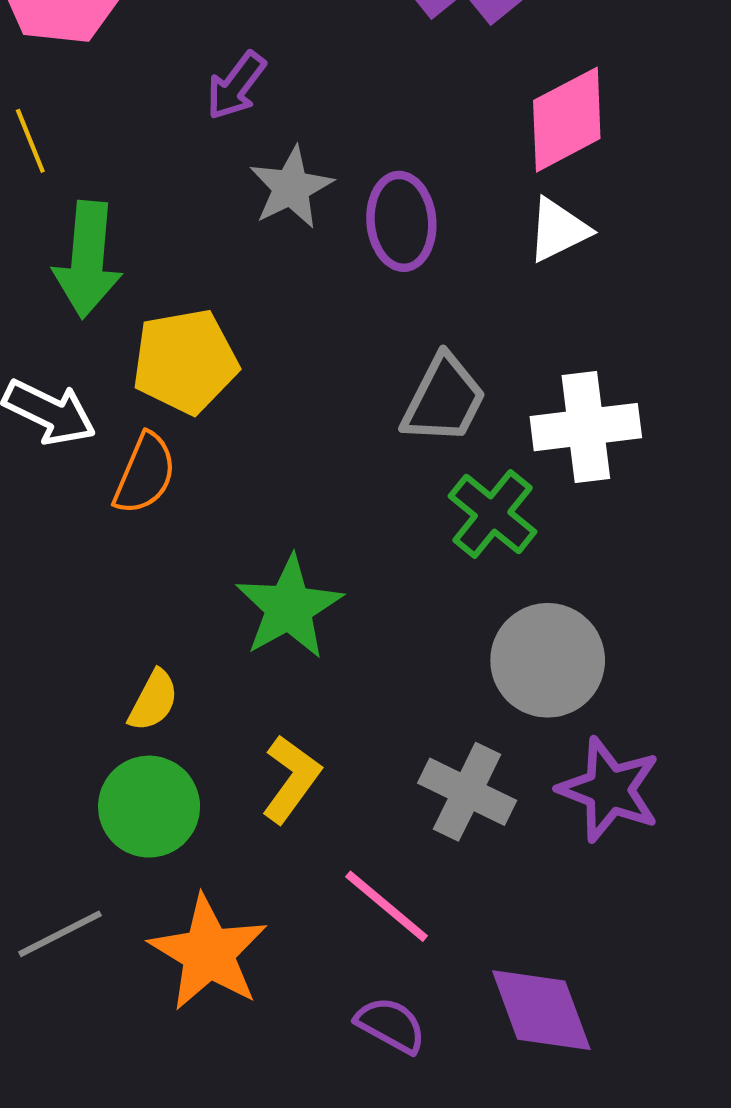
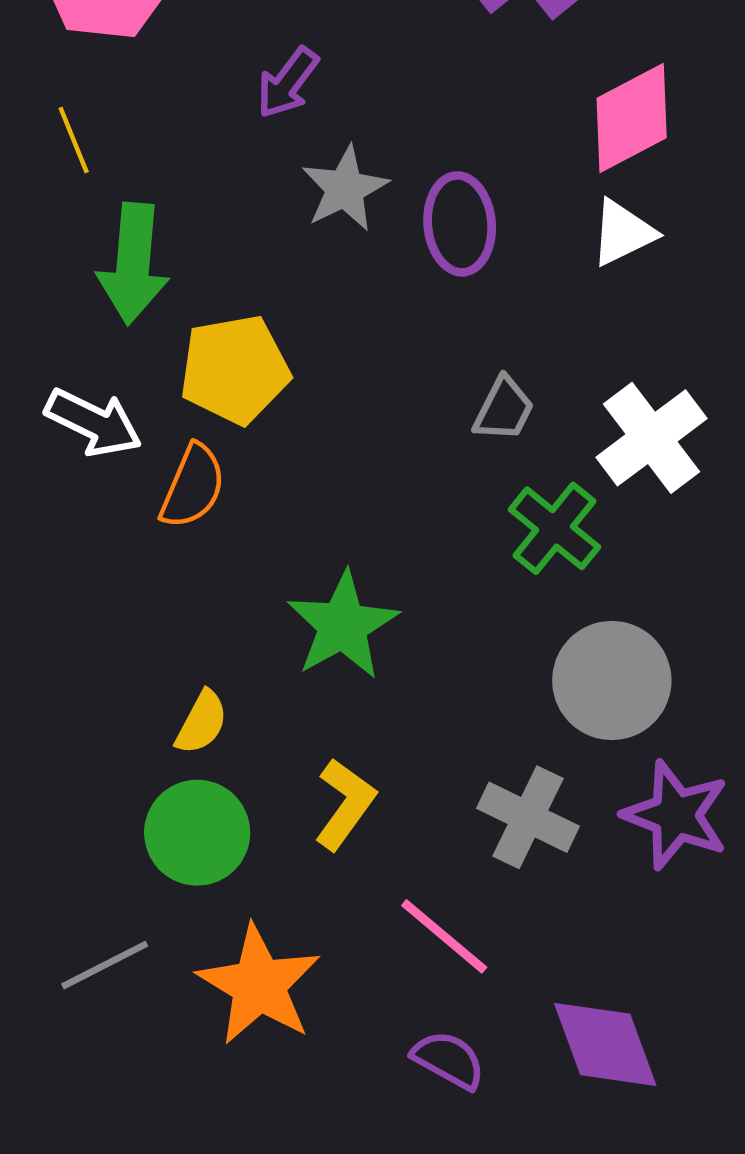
gray trapezoid: (444, 399) -> (504, 409), size x0.7
white cross: (586, 427) -> (652, 438), turned -30

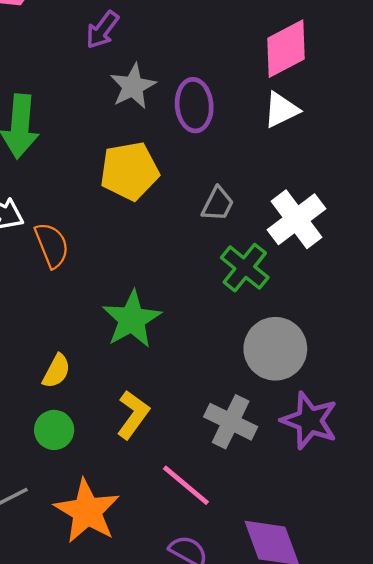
yellow pentagon: (235, 369) -> (129, 171), moved
orange semicircle: (193, 486) -> (52, 245), turned -45
green circle: (197, 833) -> (54, 430), size x0.7

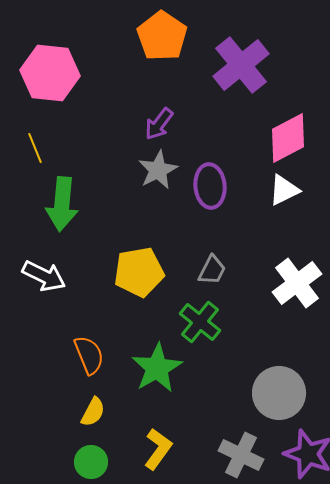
purple arrow: (102, 30) -> (159, 124), moved
yellow pentagon: (129, 171) -> (139, 272), moved
gray trapezoid: (218, 204) -> (212, 270), moved
orange semicircle: (52, 245) -> (89, 355), moved
green cross: (245, 268) -> (200, 322), moved

